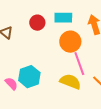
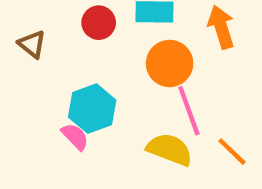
cyan hexagon: (29, 77) -> (92, 109), moved
pink semicircle: (11, 84) -> (75, 137), moved

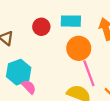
cyan hexagon: (92, 109) -> (19, 72), moved

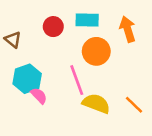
pink line: (89, 73) -> (77, 80), moved

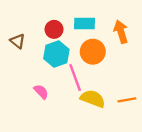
cyan hexagon: (27, 79) -> (56, 54), moved
orange line: (134, 105) -> (127, 100), turned -54

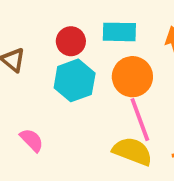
pink line: (75, 78) -> (140, 120), moved
pink semicircle: (41, 92) -> (32, 140), moved

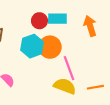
red circle: (71, 41) -> (39, 21), moved
orange circle: (132, 77) -> (50, 47), moved

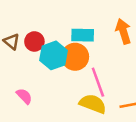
cyan rectangle: (57, 19) -> (83, 35), moved
red circle: (39, 21) -> (34, 41), moved

